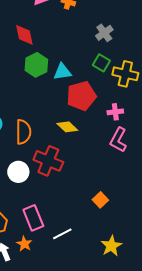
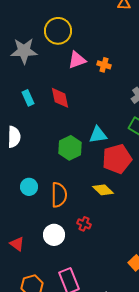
green hexagon: (36, 65) -> (70, 148), moved
red cross: (48, 161) -> (84, 224), size x0.5

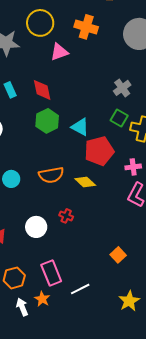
orange cross: (104, 65) -> (86, 27), moved, size x1.6
cyan triangle: (98, 135) -> (80, 127), turned 36
green hexagon: (70, 148) -> (47, 121), moved
orange semicircle: (59, 195) -> (51, 175), moved, turned 80

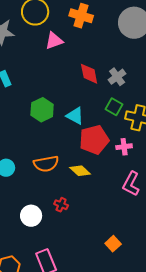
red diamond: (42, 90) -> (89, 74), moved
pink cross: (133, 167) -> (124, 147), moved

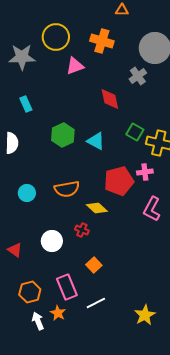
gray cross: (117, 77) -> (138, 76), moved
red pentagon: (94, 140) -> (119, 181), moved
yellow diamond: (80, 171) -> (97, 208), moved
orange square: (113, 244) -> (94, 265), moved

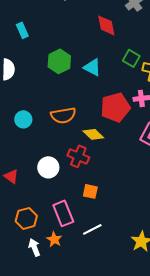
red cross: (82, 230) -> (78, 156), size x1.5
orange square: (94, 265) -> (90, 191), turned -35

